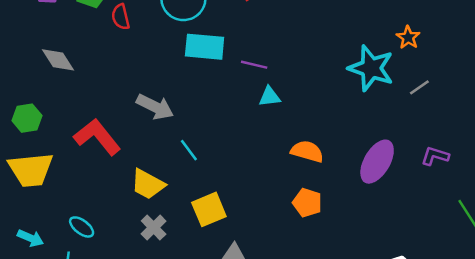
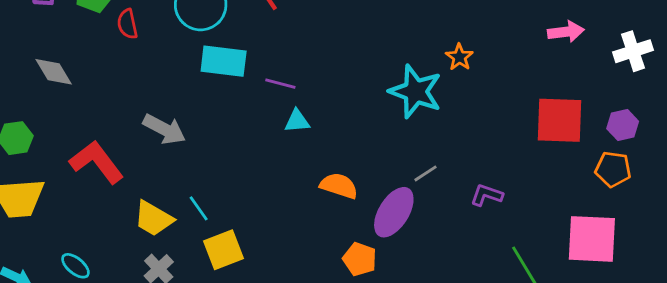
gray line: (419, 87) -> (425, 173), moved
cyan line: (189, 150) -> (199, 208), moved
purple ellipse: (377, 162) -> (394, 212), moved
orange pentagon: (307, 203) -> (360, 259), moved

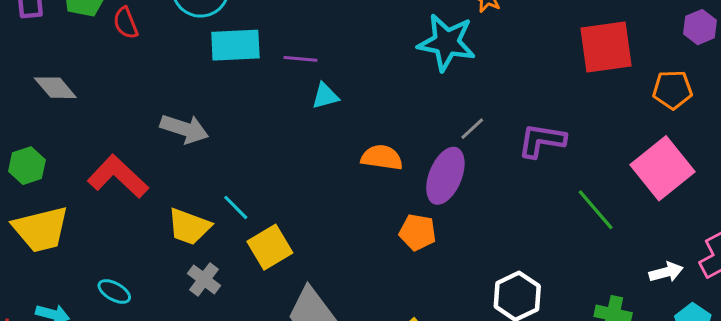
purple hexagon: (623, 125) -> (700, 27), moved
purple L-shape: (487, 195) -> (542, 140), size x1.4
pink square: (592, 239) -> (663, 168), turned -32

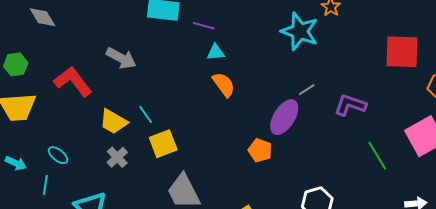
orange semicircle: (382, 157) -> (224, 85), moved, turned 36

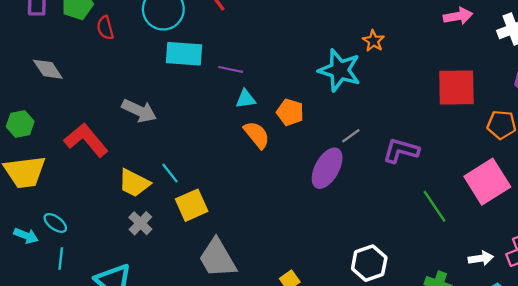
orange pentagon: (260, 150) -> (290, 112), moved
cyan ellipse: (58, 155) -> (55, 223), moved

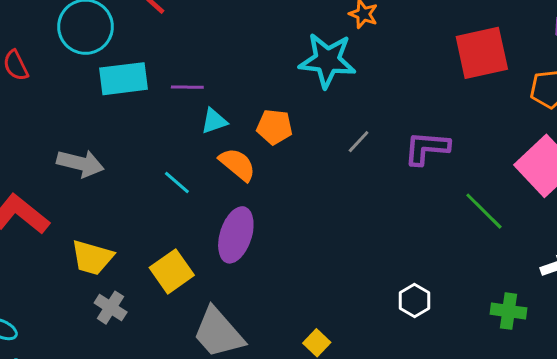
purple ellipse: (327, 168) -> (236, 235), moved
cyan line: (170, 173) -> (177, 183), moved
white hexagon: (369, 263) -> (415, 300), size x0.7

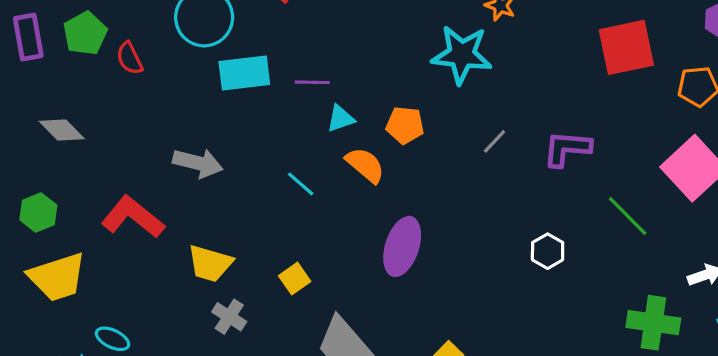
purple ellipse: (236, 235) -> (402, 246), moved
yellow square: (172, 271) -> (295, 279), size x0.7
white hexagon: (415, 300) -> (548, 251), moved
green cross: (509, 311) -> (653, 323), size x1.4

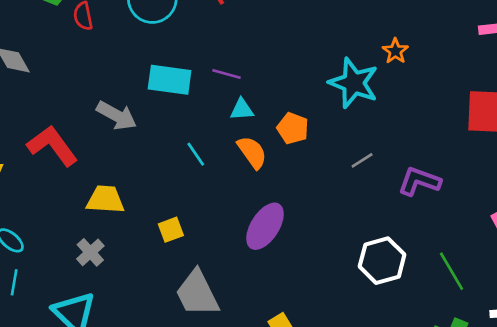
cyan rectangle: (244, 73) -> (170, 80), moved
green line: (628, 216) -> (452, 271), moved
white hexagon: (548, 251) -> (382, 261), size x1.6
yellow trapezoid: (210, 263) -> (105, 200), turned 153
gray cross: (229, 317) -> (90, 252), moved

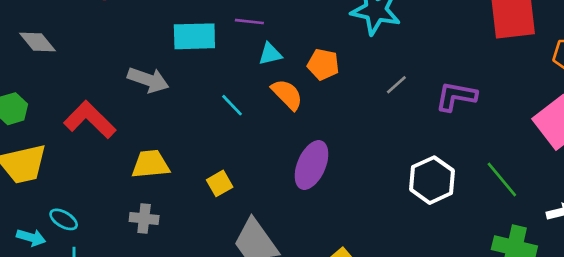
gray cross: (90, 252) -> (144, 219), turned -32

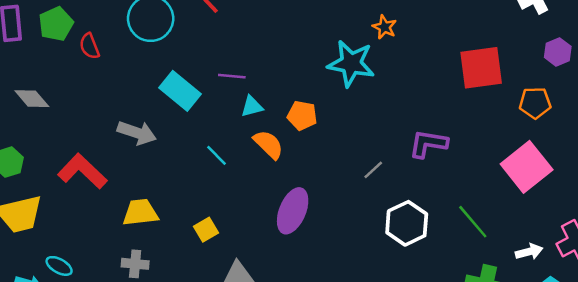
cyan rectangle: (194, 36) -> (180, 91), turned 42
gray line: (396, 85) -> (373, 170), moved

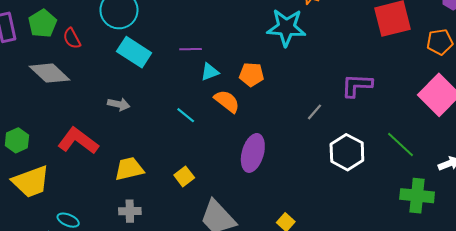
cyan rectangle: (180, 91) -> (134, 52), moved
gray diamond: (32, 99) -> (50, 73), moved, size x1.4
gray arrow: (137, 133) -> (119, 104), size x0.7

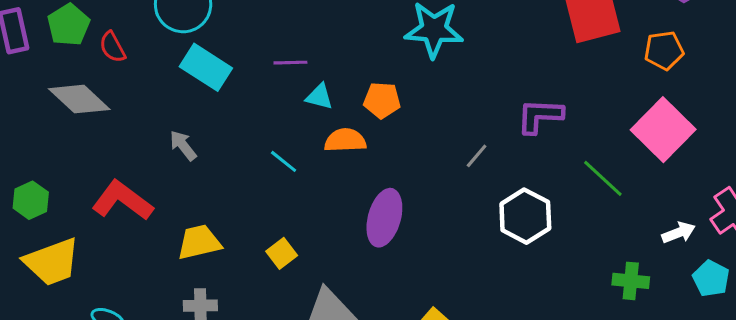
cyan triangle: (210, 72) -> (319, 97), turned 36
orange semicircle: (227, 101) -> (345, 140), turned -40
gray arrow: (119, 104) -> (183, 146), turned -140
green line: (400, 145) -> (603, 178), moved
green cross: (417, 196) -> (631, 281), size x0.7

